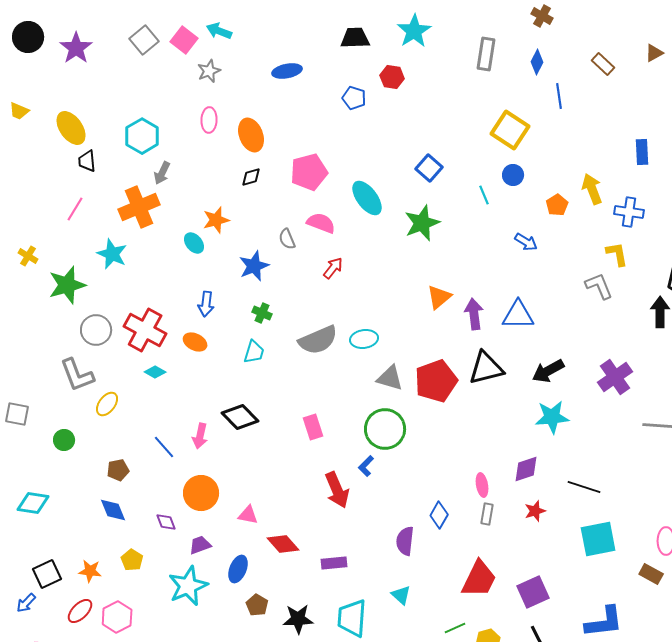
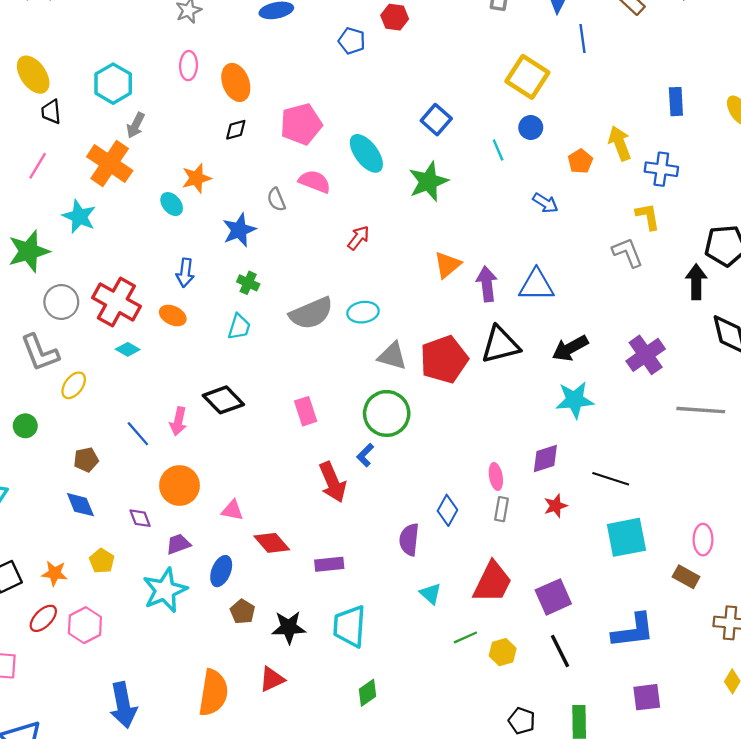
orange cross: (139, 207) -> (110, 164), turned -33
red arrow: (333, 268) -> (358, 238), moved
cyan triangle: (401, 595) -> (431, 594), moved

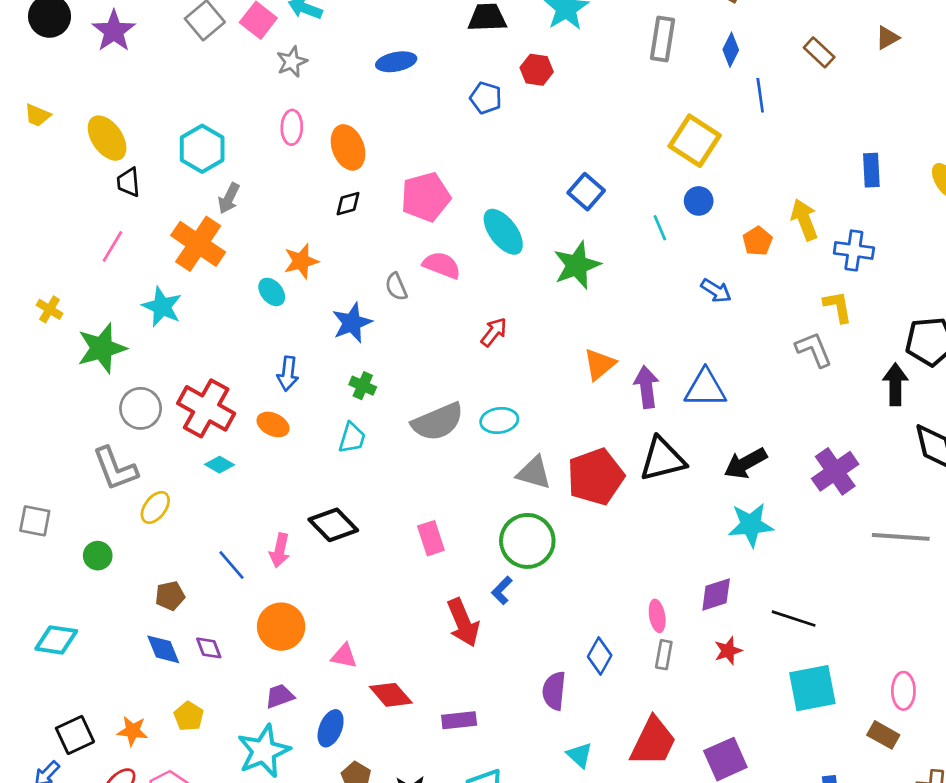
purple diamond: (140, 518) -> (209, 648), moved

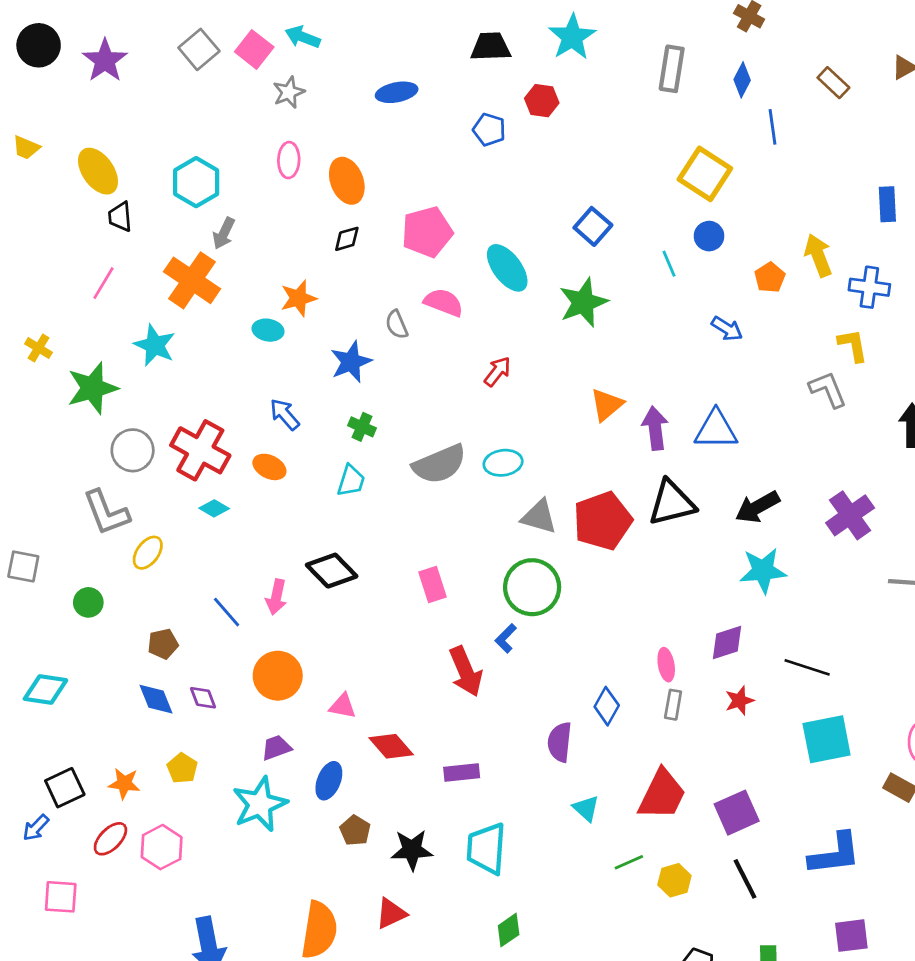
cyan ellipse: (272, 292) -> (268, 330), turned -40
blue arrow: (288, 374) -> (285, 414), turned 132

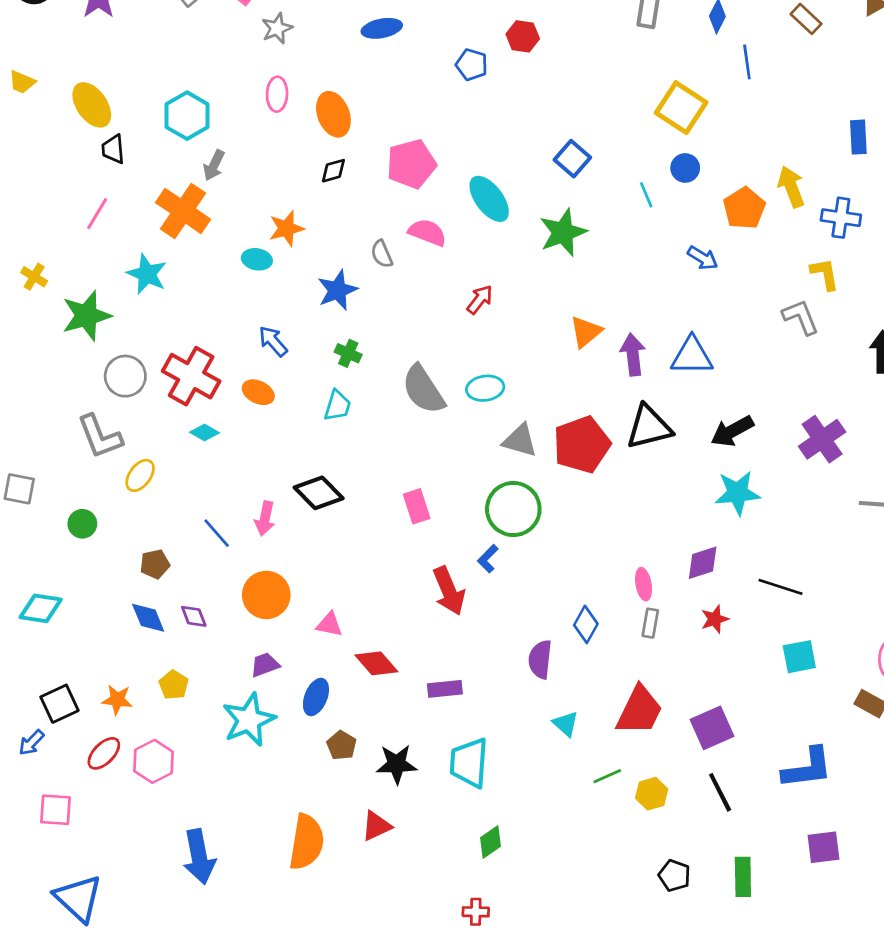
orange pentagon: (770, 278) -> (744, 208), size x1.4
gray semicircle: (439, 464) -> (423, 390), turned 80
cyan square: (827, 739) -> (799, 657), size x0.7

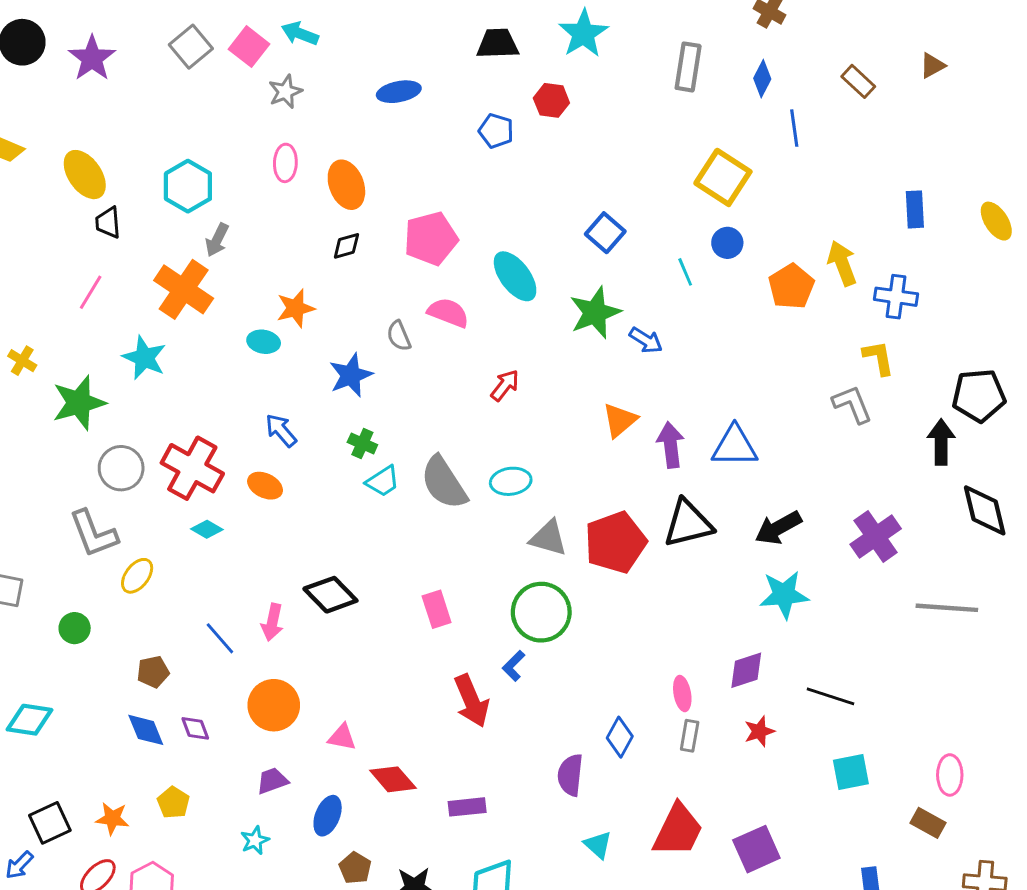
blue arrow: (703, 258) -> (646, 340), moved
cyan trapezoid: (337, 406) -> (383, 481), moved, turned 40
cyan star: (249, 720) -> (255, 840), size x0.5

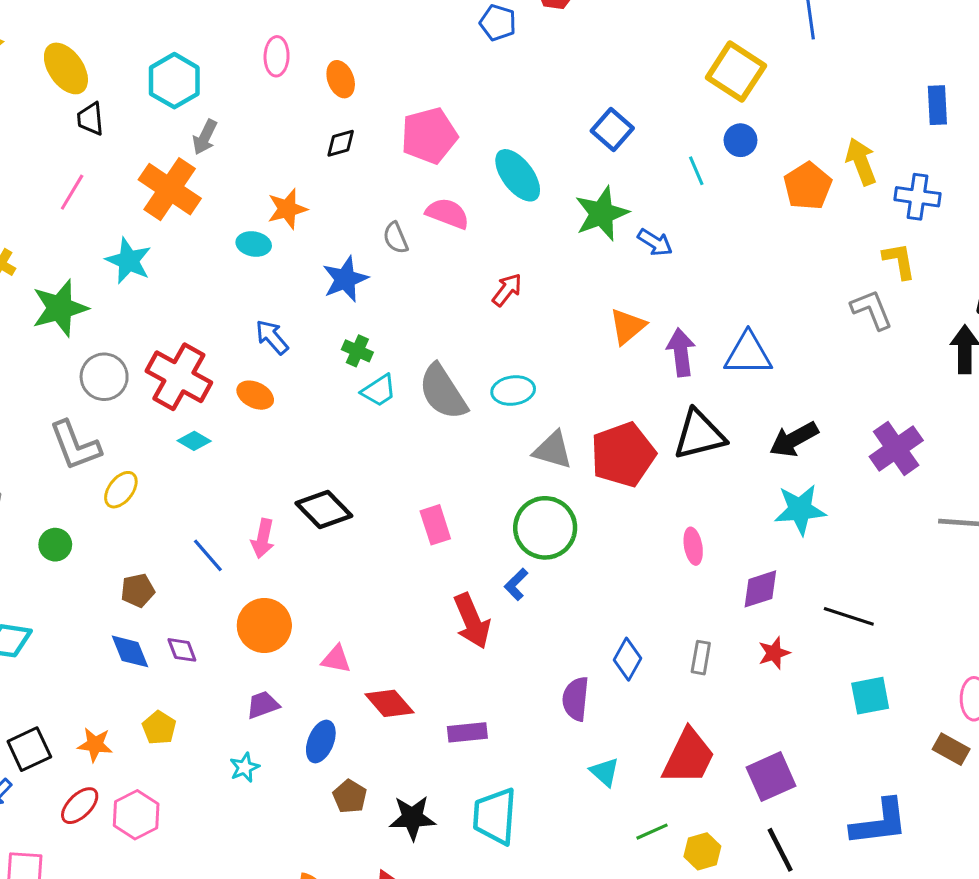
orange ellipse: (346, 185) -> (341, 79), size x0.7
pink ellipse: (682, 694) -> (693, 546), moved

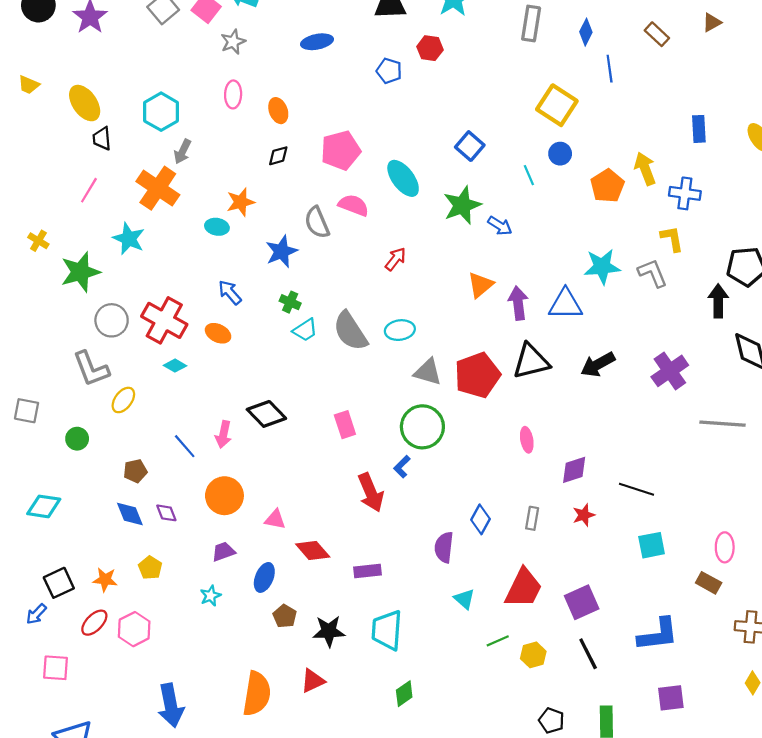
gray semicircle: (396, 238) -> (317, 222), size x1.4
cyan star: (800, 510) -> (602, 267), moved

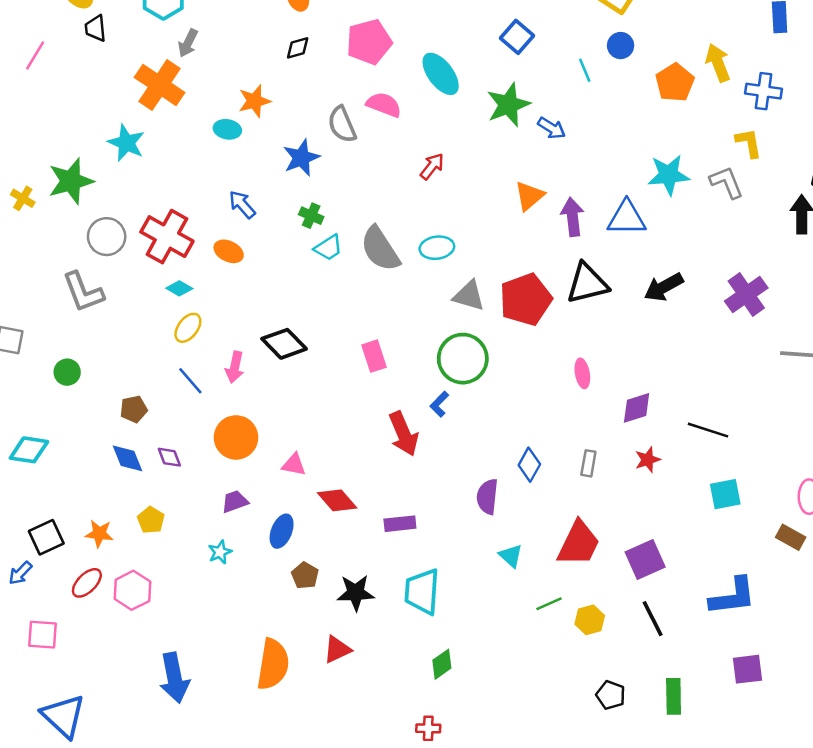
pink line: (89, 190) -> (35, 55), moved
yellow cross: (38, 241) -> (23, 198), moved
yellow ellipse: (123, 400) -> (188, 328), moved

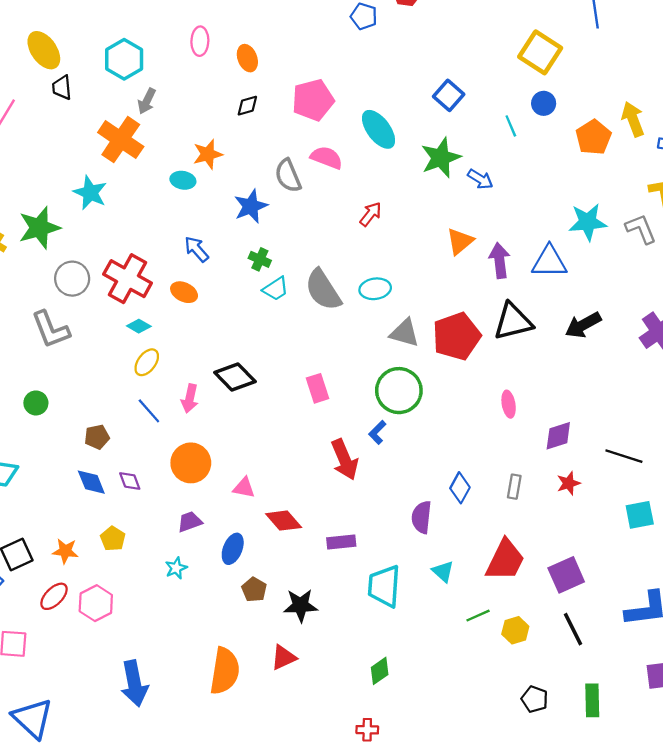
cyan trapezoid: (422, 592) -> (384, 586), moved

